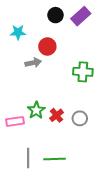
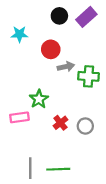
gray arrow: (33, 63) -> (66, 67), moved
green star: (36, 110) -> (39, 99), moved
pink rectangle: (15, 121) -> (19, 117), moved

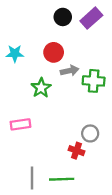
cyan star: (19, 34) -> (15, 54), moved
green star: (39, 99) -> (41, 88), moved
red cross: (60, 123) -> (76, 151), moved, turned -32

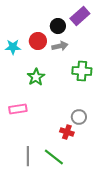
black circle: (63, 17) -> (58, 26), moved
red circle: (54, 52) -> (38, 41), moved
gray arrow: (70, 71) -> (60, 46), moved
green line: (62, 179) -> (54, 157), turned 40

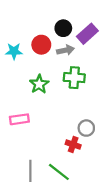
purple rectangle: (80, 16) -> (87, 34), moved
green cross: (82, 71) -> (74, 78), moved

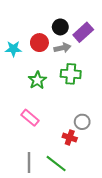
pink rectangle: (19, 119) -> (30, 118), moved, turned 48

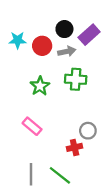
cyan star: (13, 49) -> (18, 40), moved
red cross: (70, 137) -> (75, 147), turned -32

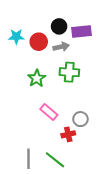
purple rectangle: (89, 35) -> (81, 31), turned 36
pink rectangle: (32, 126) -> (49, 112), moved

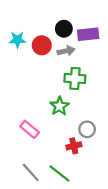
green star: (37, 78) -> (59, 106), moved
pink rectangle: (49, 112) -> (30, 129), moved
gray line: (29, 159) -> (31, 172), turned -42

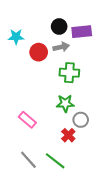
red circle: (42, 45) -> (39, 52), moved
green star: (59, 106) -> (65, 103), moved, turned 30
red cross: (74, 146) -> (68, 135), turned -32

